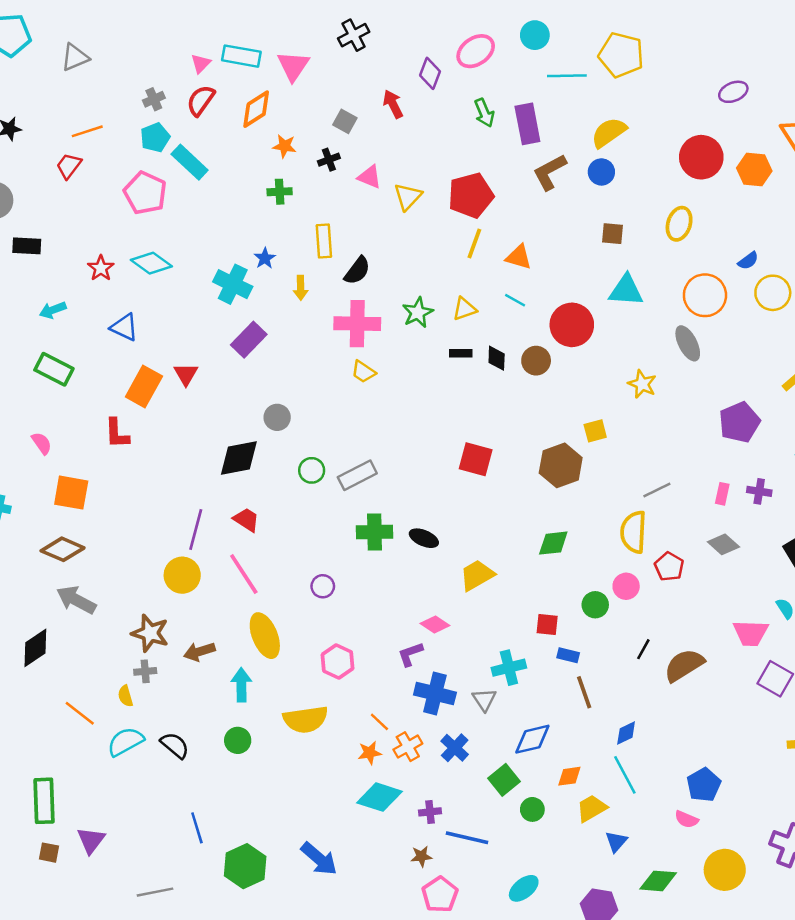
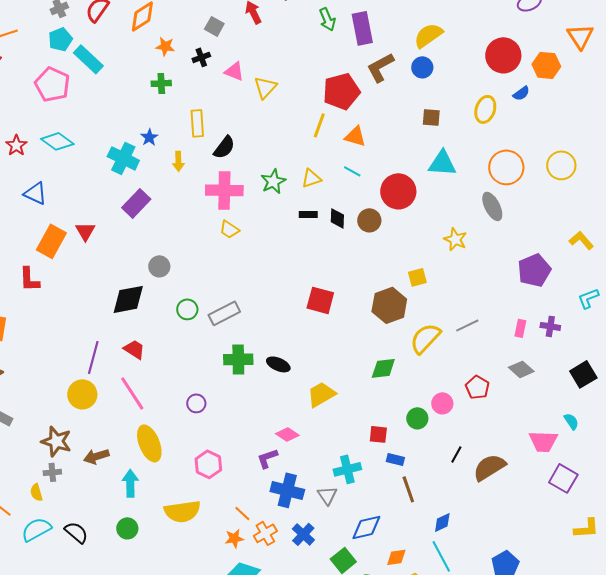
red pentagon: (471, 195) -> (341, 91), moved
blue semicircle: (748, 261) -> (521, 93), moved
yellow semicircle: (633, 532) -> (425, 338), moved, turned 40

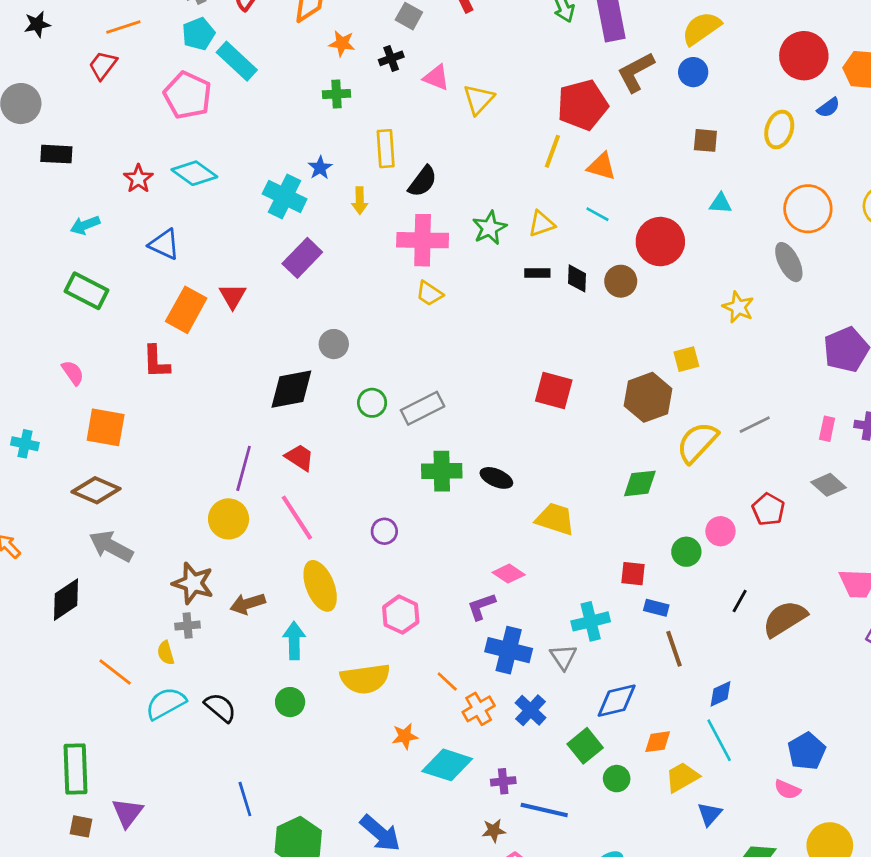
cyan triangle: (442, 163) -> (720, 203), size x0.6
yellow trapezoid: (321, 394) -> (555, 519), turned 48
orange star: (234, 538) -> (405, 736), moved

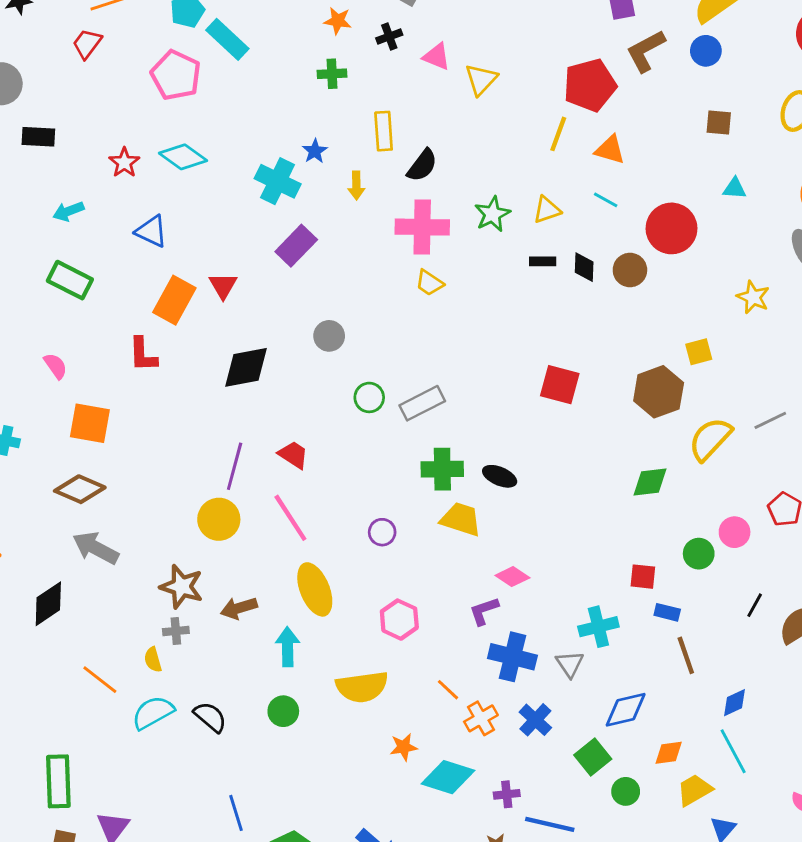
black diamond: (291, 389) -> (246, 367), moved
yellow trapezoid: (555, 519) -> (461, 519), moved

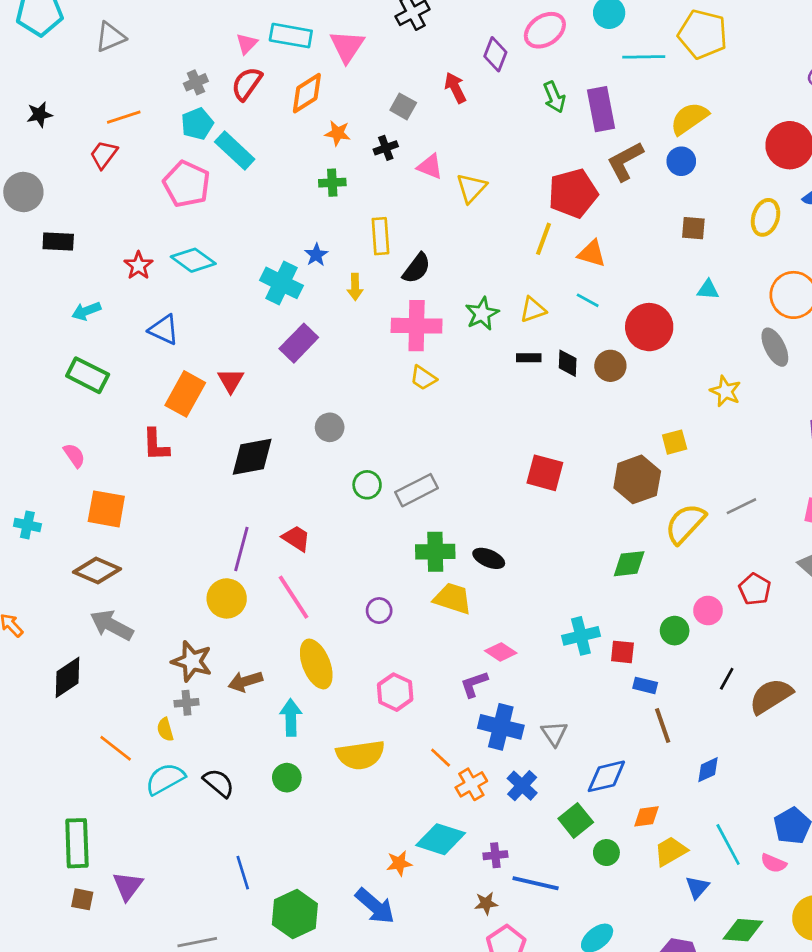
cyan cross: (598, 627) -> (581, 636), moved
orange star: (404, 747) -> (399, 863), moved
cyan line: (733, 751) -> (728, 845), moved

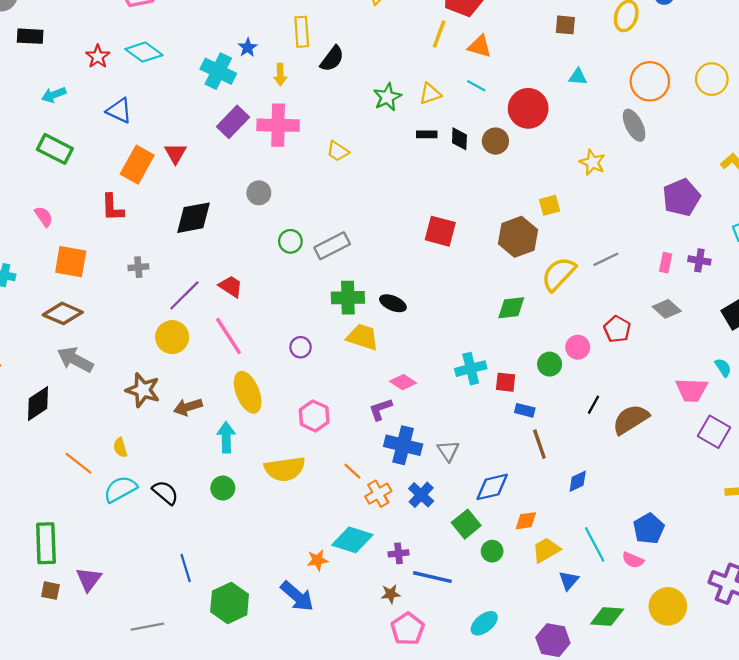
pink cross: (417, 326) -> (278, 125), moved
purple line: (241, 549) -> (184, 295), turned 30
gray cross: (187, 703) -> (138, 267), moved

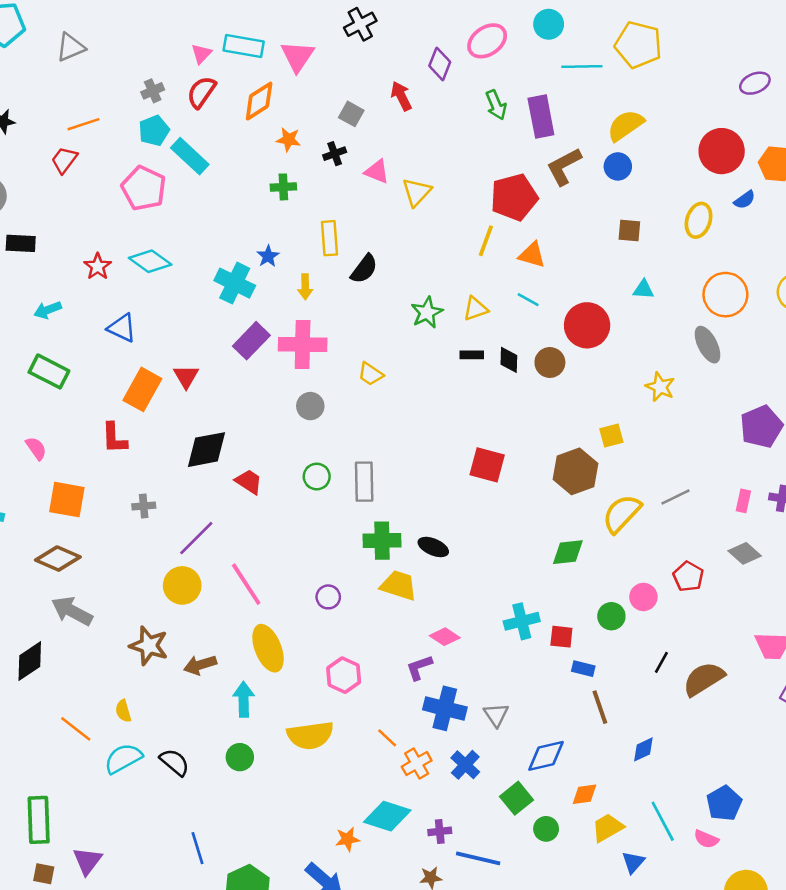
gray circle: (259, 193) -> (310, 406), moved
gray rectangle: (332, 246) -> (364, 482), turned -64
red trapezoid: (231, 286) -> (249, 482), moved

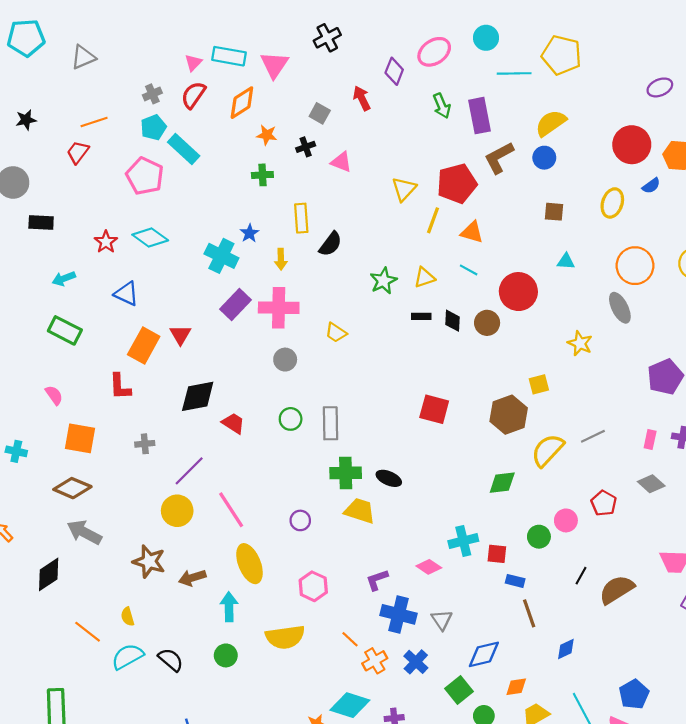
yellow triangle: (417, 192) -> (404, 189), moved
pink diamond: (445, 637) -> (429, 567), moved

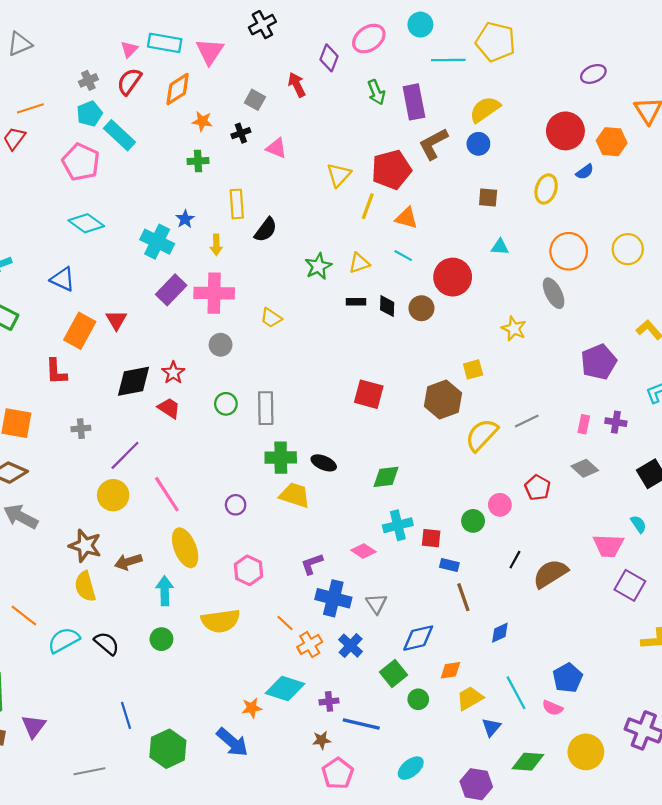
red star: (106, 242) -> (173, 373), moved
green diamond: (502, 483) -> (386, 477), moved
yellow semicircle: (127, 617) -> (85, 586), moved, size x1.6

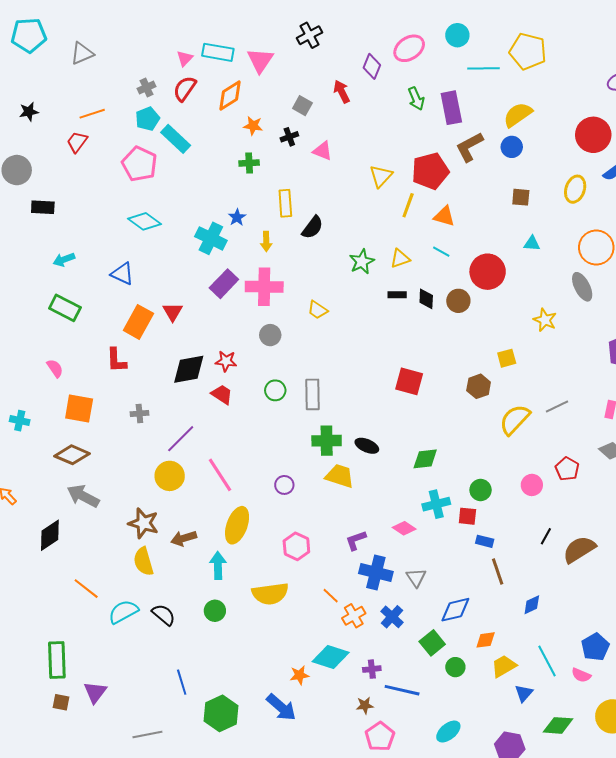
red star: (173, 373) -> (226, 361), turned -30
brown hexagon: (443, 400) -> (479, 386), size x0.7
green circle: (473, 521) -> (481, 490), moved
yellow ellipse: (185, 548) -> (237, 525), turned 42

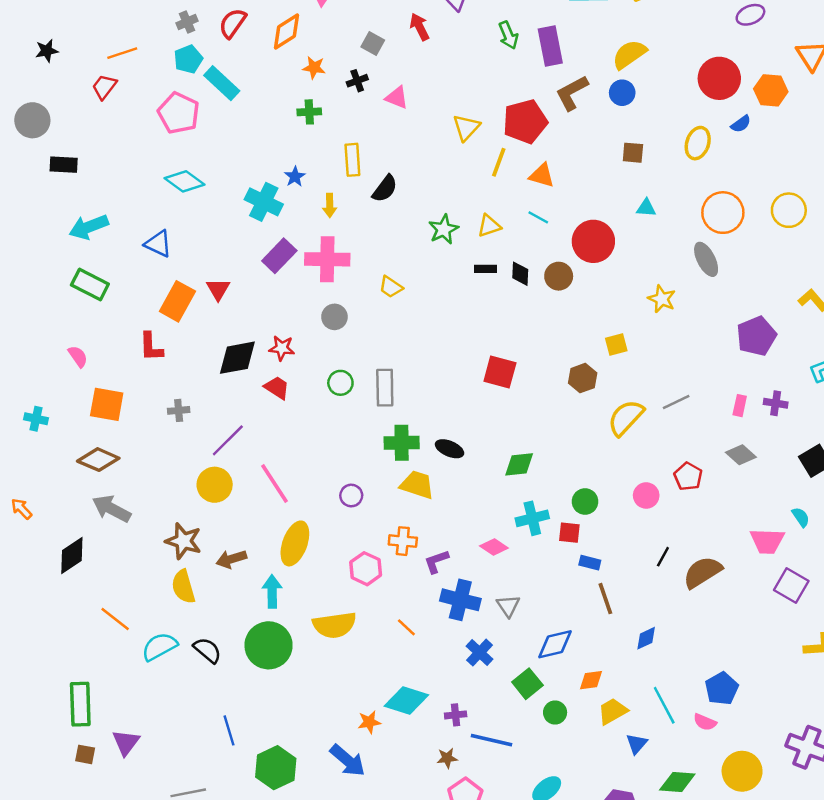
cyan arrow: (64, 260) -> (89, 227), size x1.5
green circle: (215, 611) -> (269, 645), size x1.8
orange cross: (354, 616) -> (403, 541), moved, turned 35

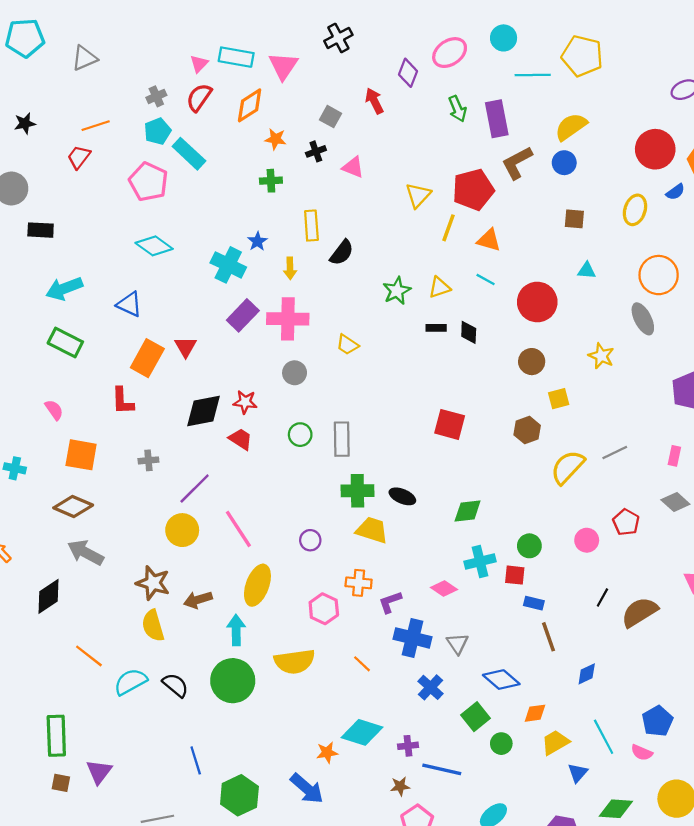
brown circle: (559, 276) -> (532, 362), moved
blue diamond: (555, 644) -> (501, 680), turned 54

